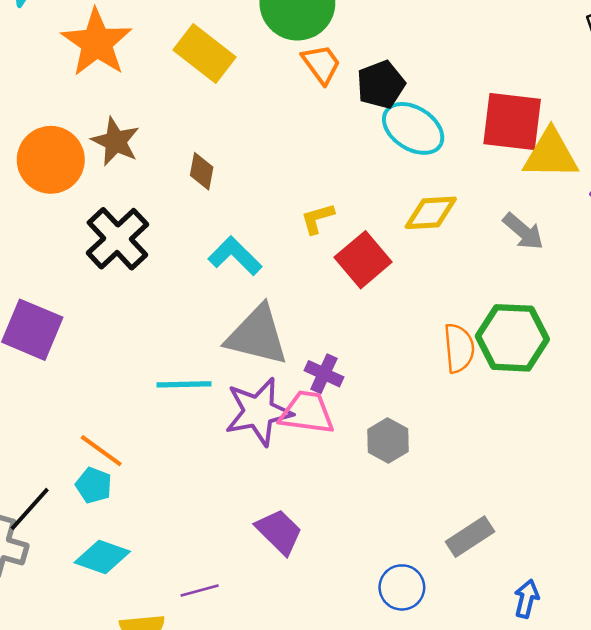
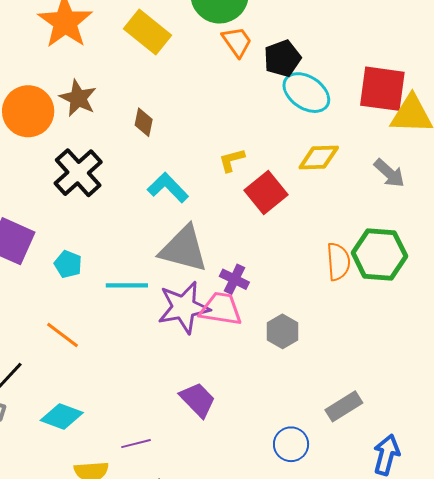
cyan pentagon: (94, 485) -> (68, 264), moved
blue arrow: (527, 599) -> (386, 455), size x1.4

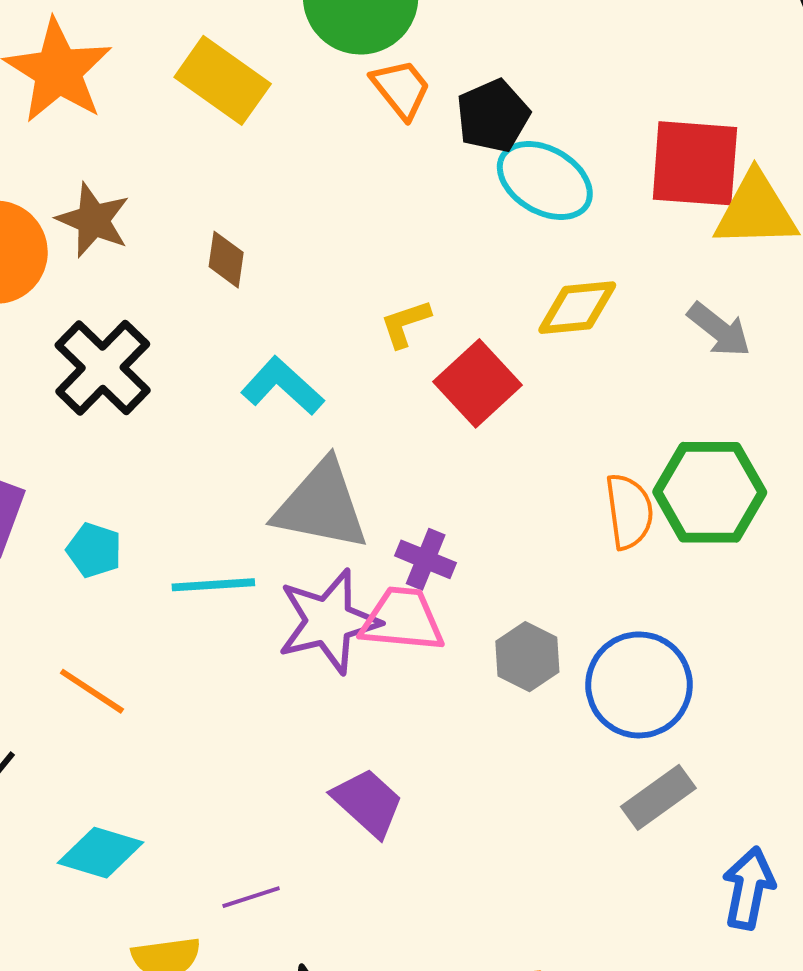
blue circle: (291, 444) -> (639, 685), moved, size x1.5

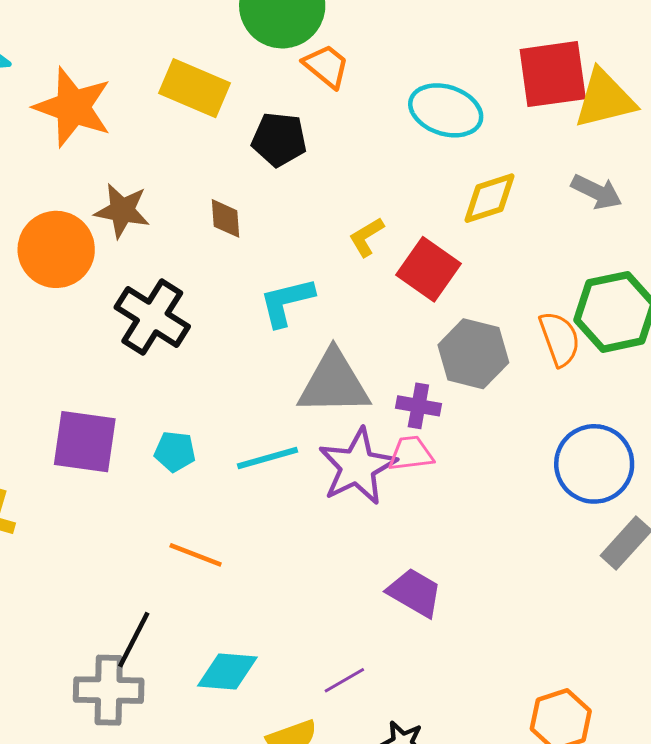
black pentagon: (493, 116) -> (279, 139), moved, turned -30
cyan L-shape: (282, 386) -> (287, 302), turned -44
pink trapezoid: (402, 620) -> (411, 454), size x0.7
gray hexagon: (527, 657) -> (473, 354), moved, size x1.4

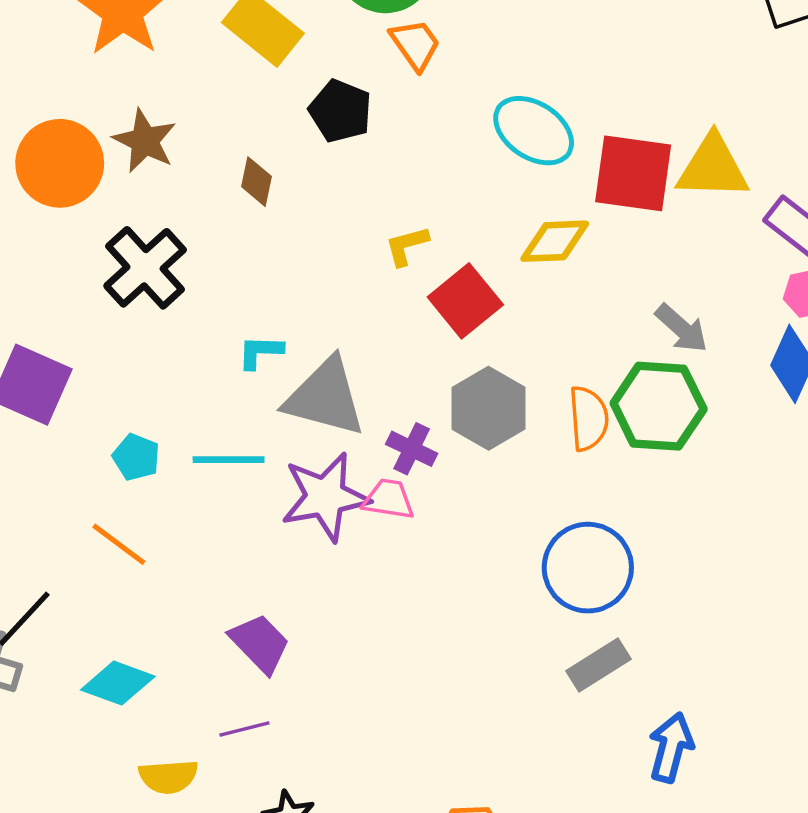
red square: (553, 74) -> (633, 173), moved
gray arrow: (597, 192) -> (682, 328), moved
cyan L-shape: (287, 302) -> (260, 352), moved, size x0.7
cyan pentagon: (175, 452) -> (136, 457), moved
purple trapezoid: (415, 593) -> (260, 643), moved

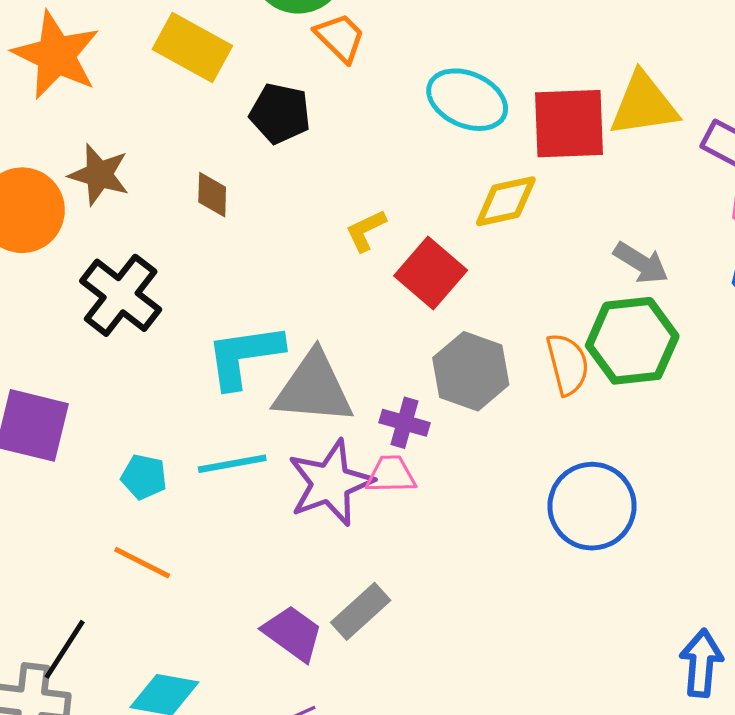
cyan L-shape: (260, 352) -> (244, 356), size x1.8
gray rectangle: (599, 665) -> (361, 611), moved

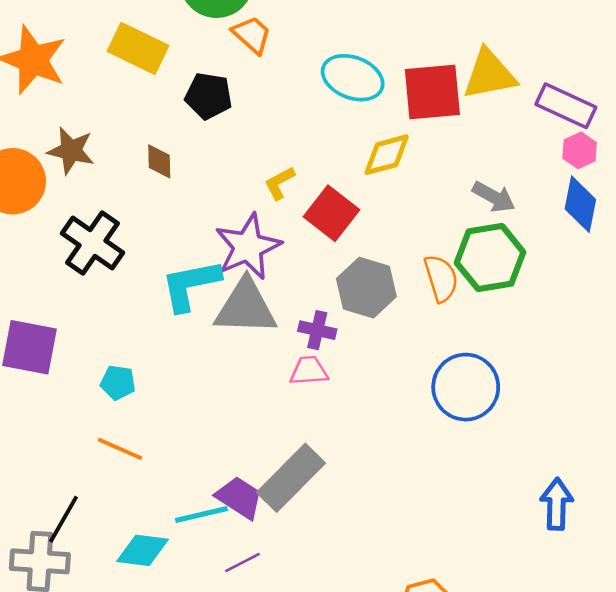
cyan line: (232, 464) -> (201, 514), moved
purple star: (330, 483) -> (248, 247), moved
gray rectangle: (361, 611) -> (291, 478), size x1.5

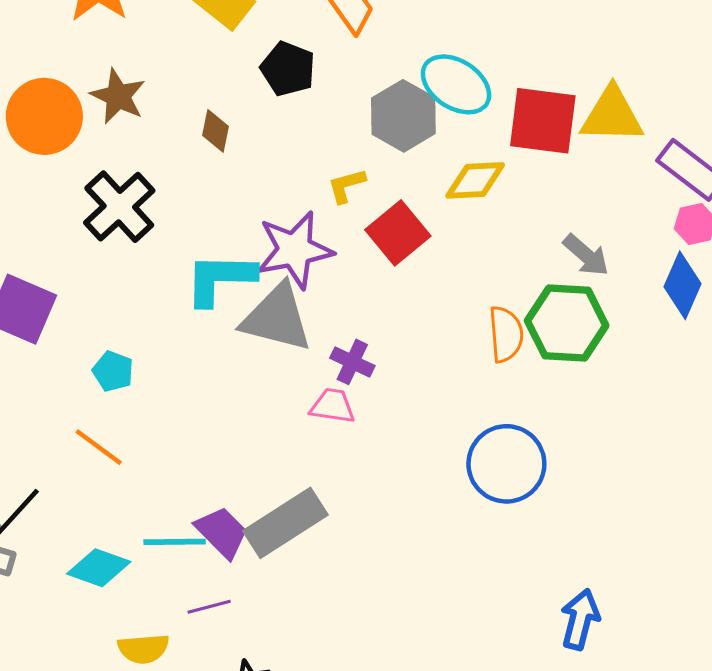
gray hexagon: (366, 288) -> (403, 116), moved

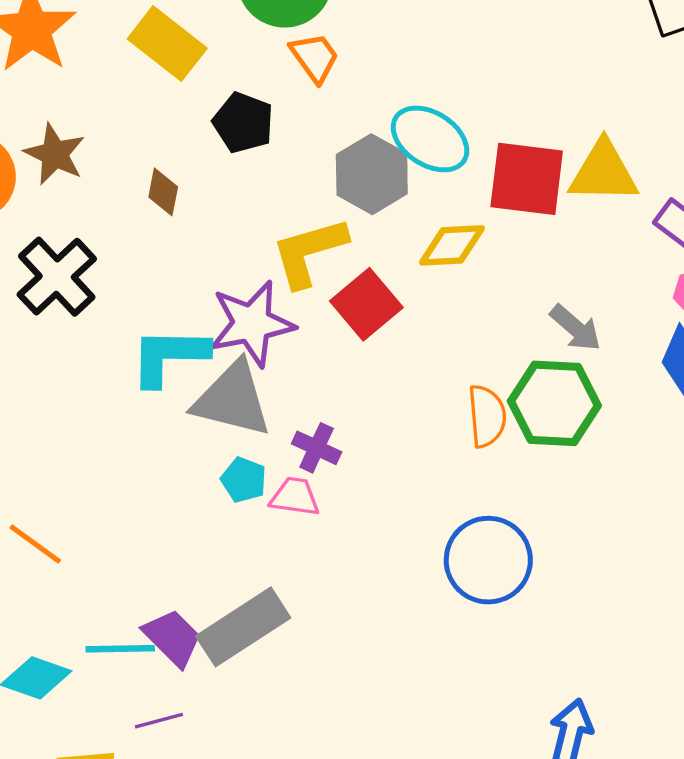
yellow L-shape: (346, 186) -> (309, 252), size x1.8
cyan pentagon: (113, 371) -> (244, 480), moved

